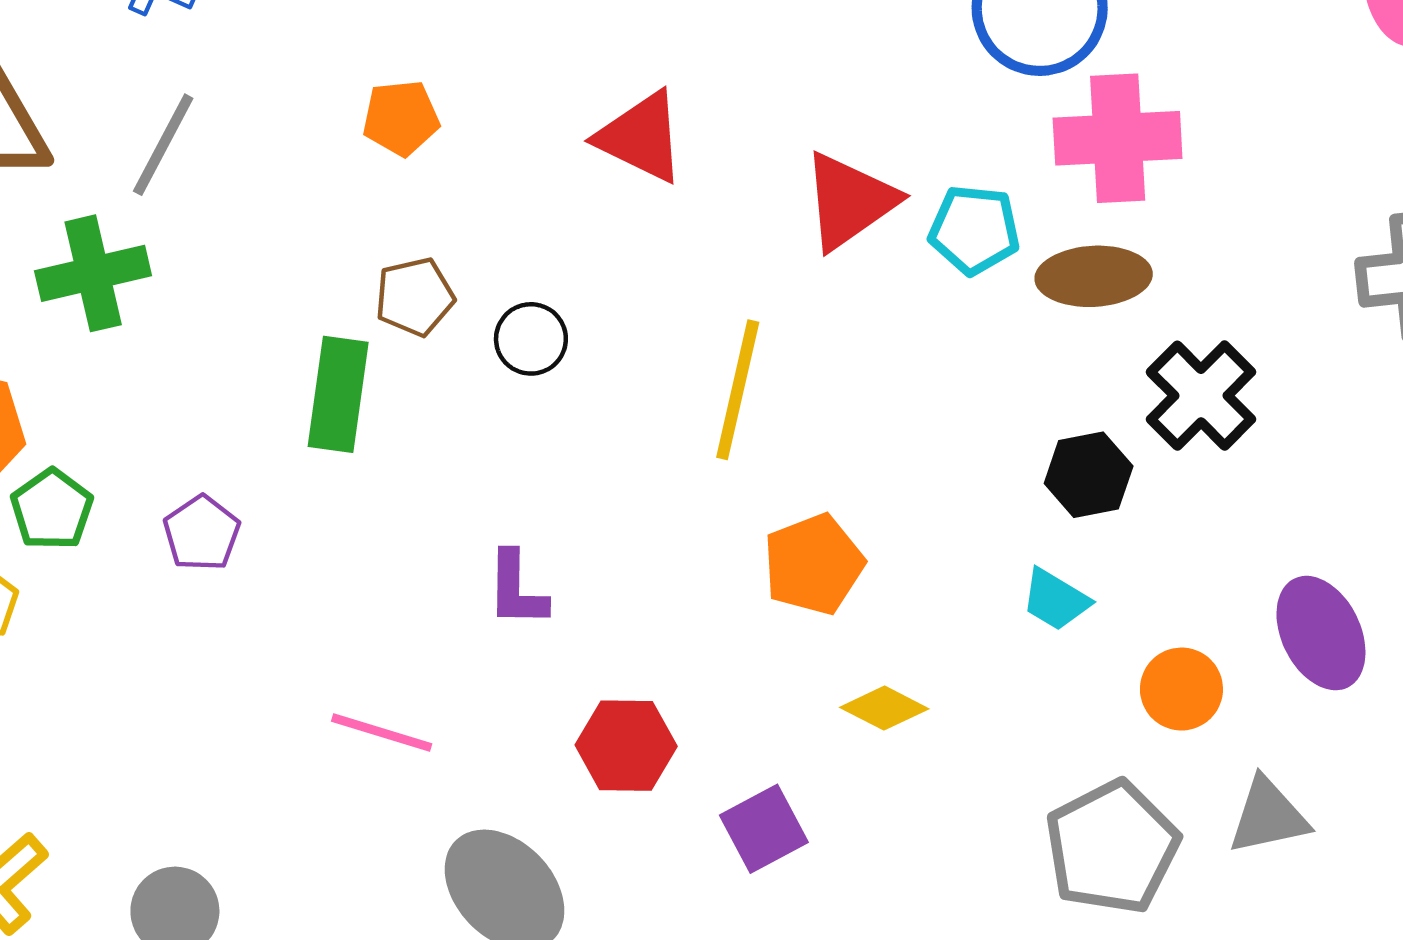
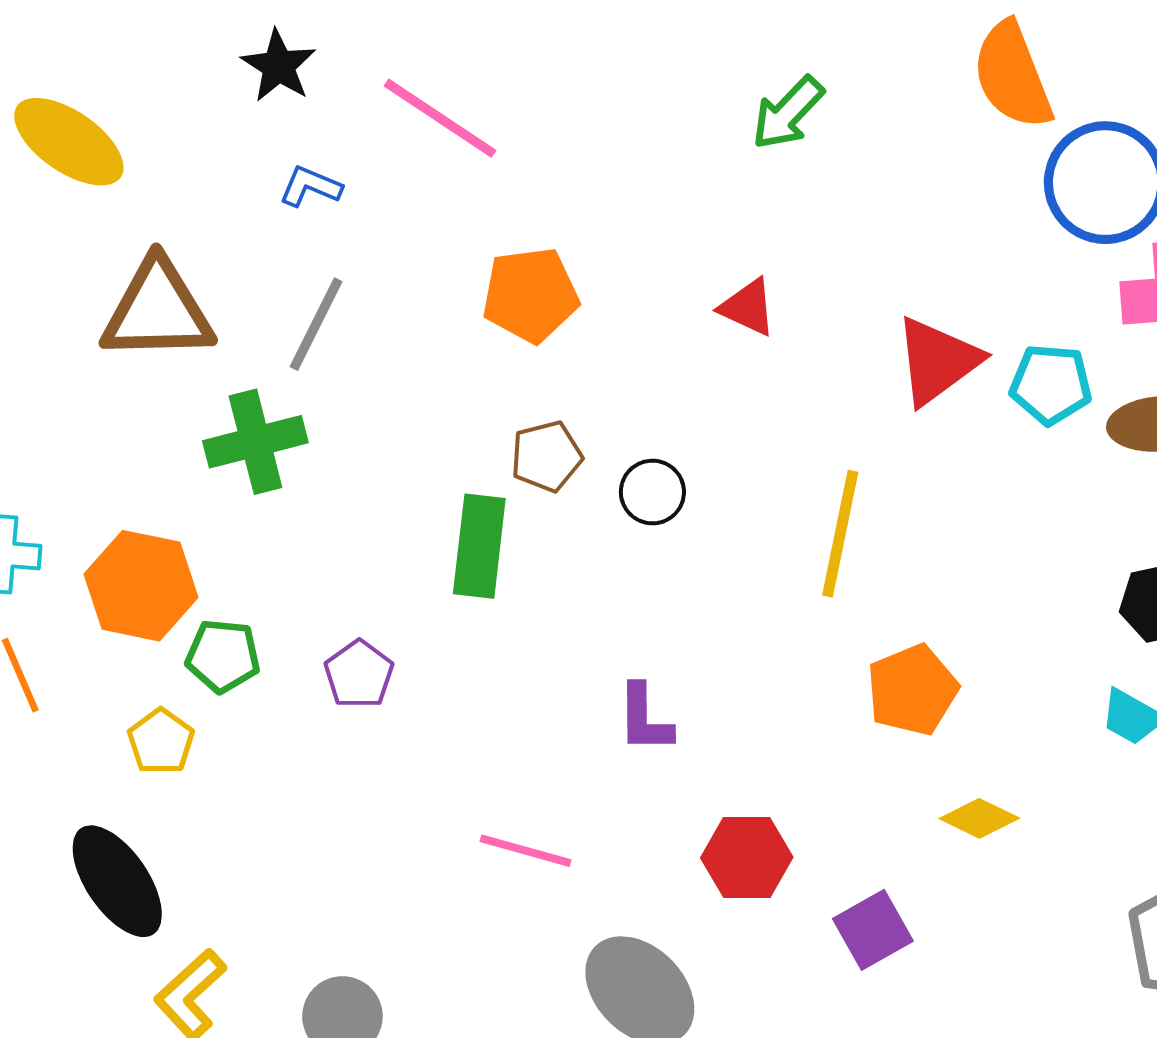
orange pentagon: (401, 118) -> (530, 295), size x1.4
red triangle: (641, 137) -> (748, 307), size x0.7
green pentagon: (52, 509) -> (223, 656), turned -30

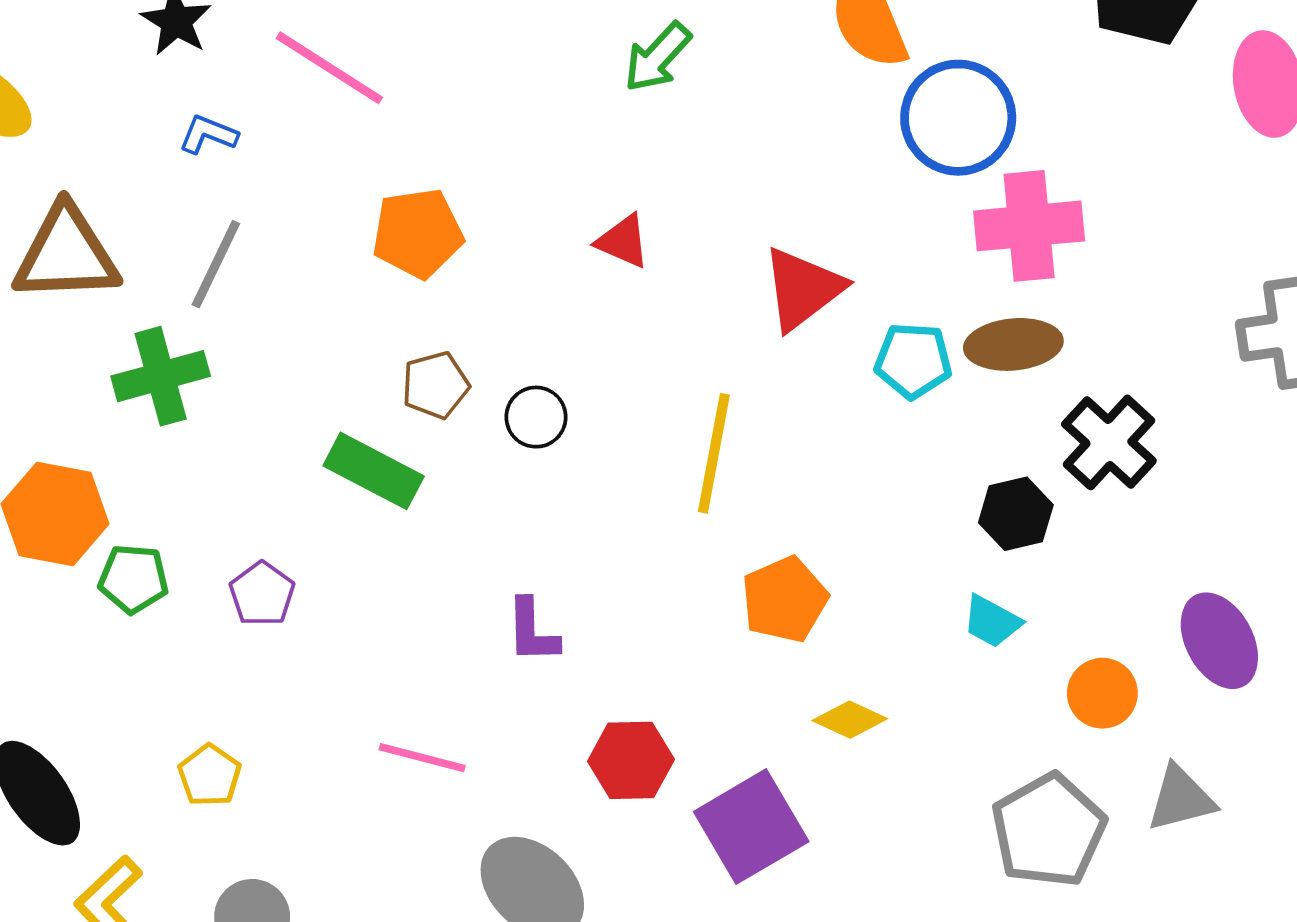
cyan pentagon: (1051, 384) -> (913, 361), moved
green rectangle: (479, 546) -> (374, 471), turned -68
yellow pentagon: (161, 742) -> (210, 775), moved
purple square: (873, 930) -> (751, 827), size x1.5

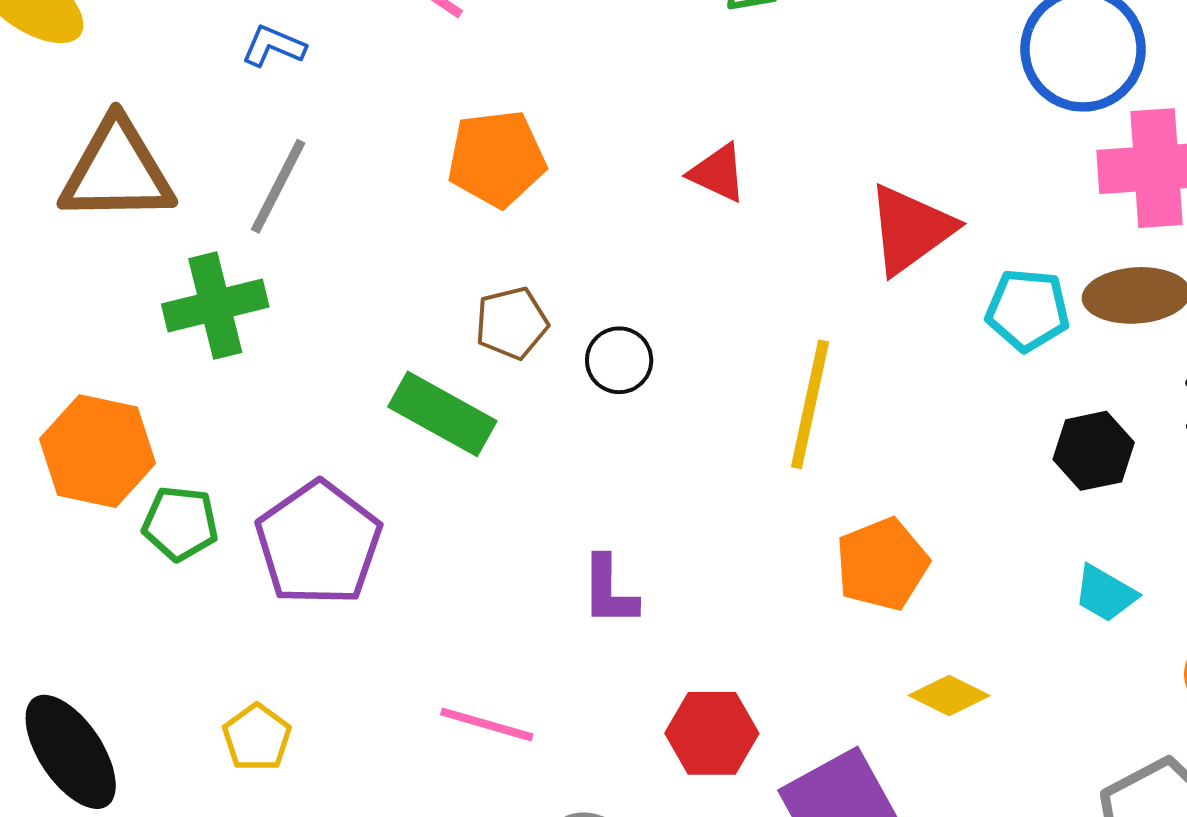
black hexagon: (1016, 514) -> (1094, 451), moved
purple pentagon: (262, 594) -> (319, 543), size x1.8

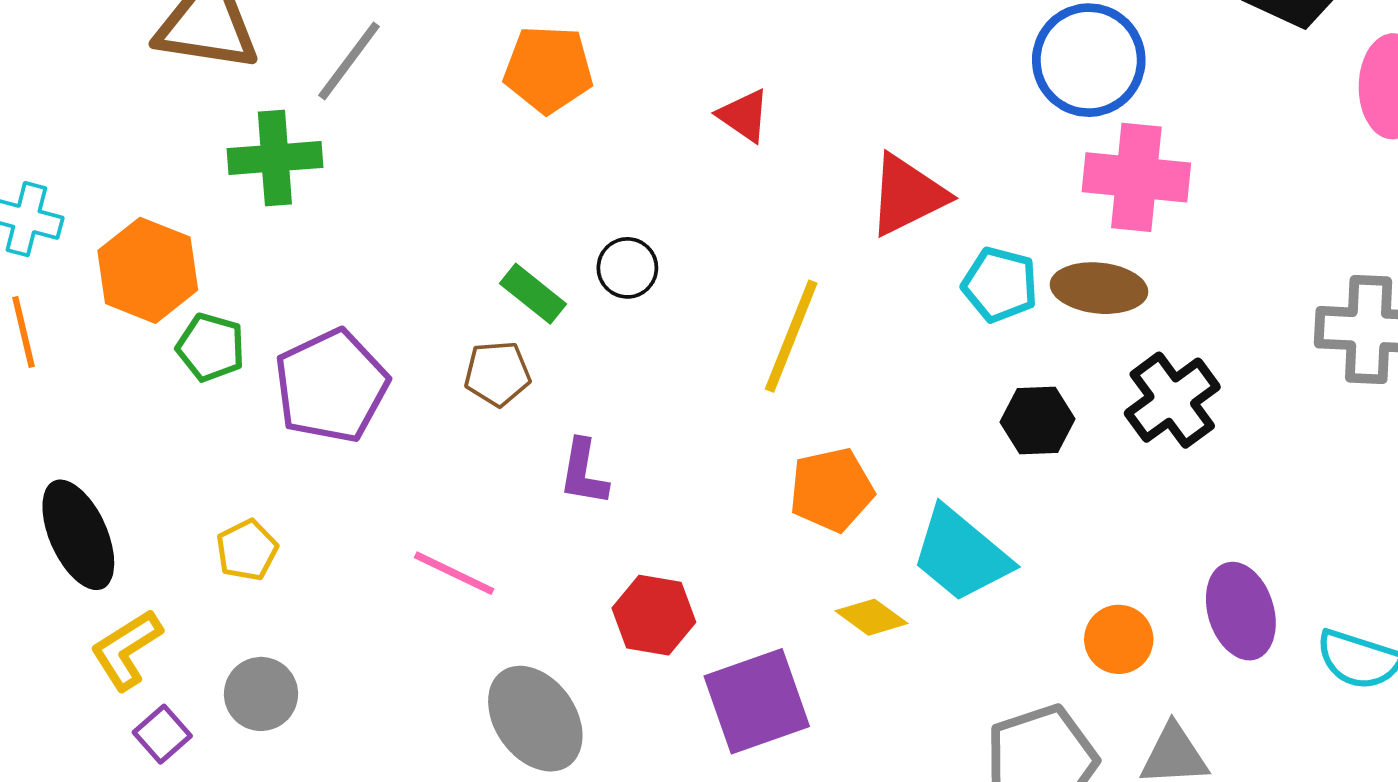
brown pentagon: (512, 323) -> (497, 374), moved
green rectangle: (442, 414) -> (533, 294), moved, size x0.7
cyan trapezoid: (1105, 594) -> (961, 555), moved, size x1.8

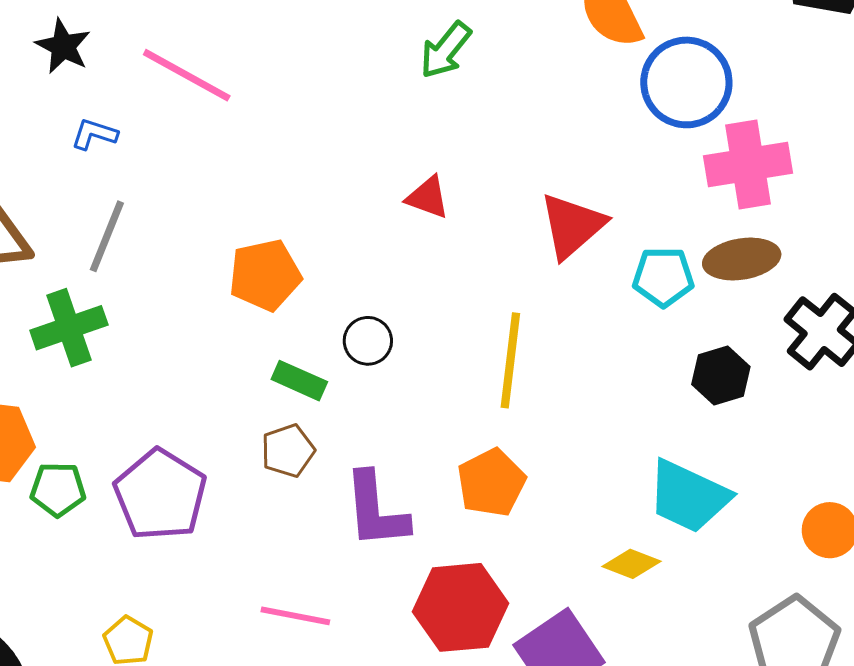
orange pentagon: (548, 69) -> (265, 275), moved
purple L-shape: (584, 472) -> (376, 510), size x1.5
orange pentagon: (831, 490) -> (491, 483), moved
red hexagon: (654, 615) -> (461, 607), size x1.4

